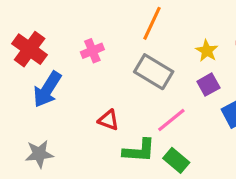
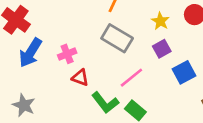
pink cross: (92, 51) -> (67, 54), moved
green L-shape: (139, 151) -> (105, 103), turned 48
gray star: (39, 154) -> (24, 105), turned 30

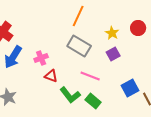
blue square: (184, 72) -> (130, 88), moved
pink line: (131, 78) -> (90, 76), turned 60

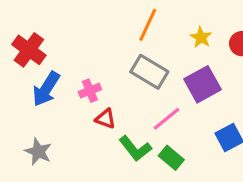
yellow star: (112, 33) -> (201, 37), moved
purple square: (113, 54) -> (203, 84), size x1.6
pink line: (90, 76) -> (167, 119), turned -60

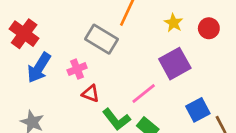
gray rectangle: (149, 72) -> (101, 39), moved

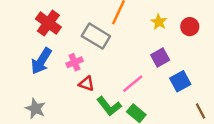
red cross: (24, 34) -> (48, 23), moved
purple square: (175, 64) -> (160, 57), size x0.7
blue square: (198, 110) -> (180, 81), moved

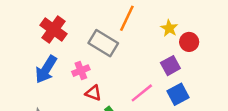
red circle: (190, 27) -> (189, 42), moved
blue square: (180, 81) -> (178, 94), moved

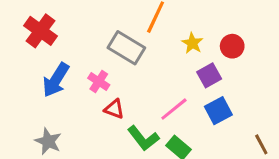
yellow star: (169, 28) -> (192, 43), moved
red cross: (53, 29) -> (40, 31), moved
pink cross: (81, 71) -> (99, 81), turned -35

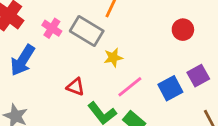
yellow star: (192, 43) -> (113, 58), moved, turned 30
purple square: (209, 75) -> (198, 76), moved
pink cross: (99, 81) -> (52, 28), moved

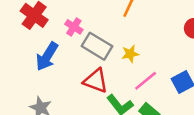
gray rectangle: (87, 31) -> (97, 46), moved
red triangle: (76, 87) -> (96, 81), size x1.5

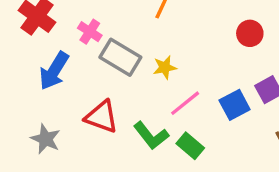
red triangle: (96, 81) -> (102, 117), moved

